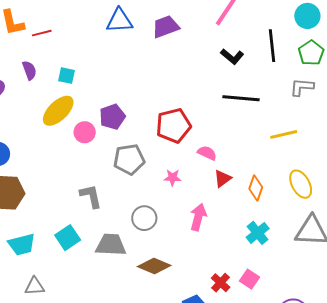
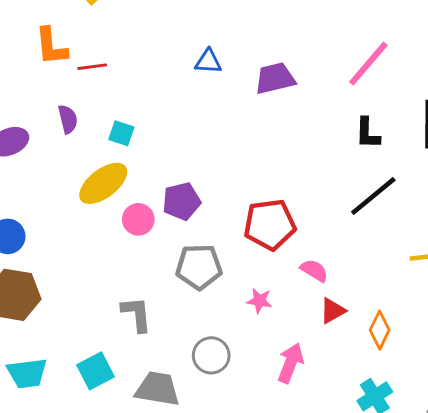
blue triangle: (119, 21) -> (208, 62), size x0.7
black L-shape: (232, 56) -> (368, 133), turned 45
black line: (241, 98) -> (373, 196), turned -51

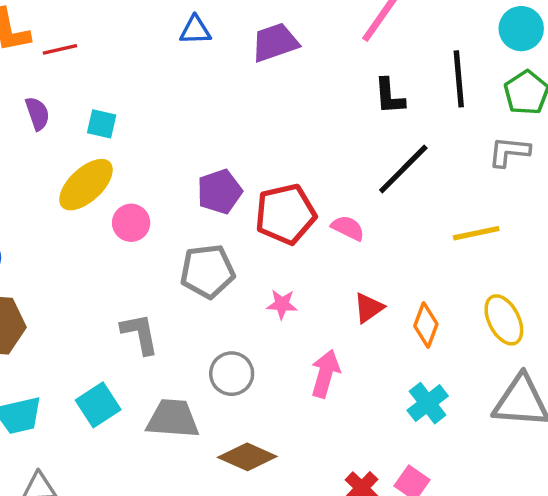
purple pentagon: (182, 201) -> (220, 192), moved
pink semicircle: (314, 270) -> (348, 228), moved

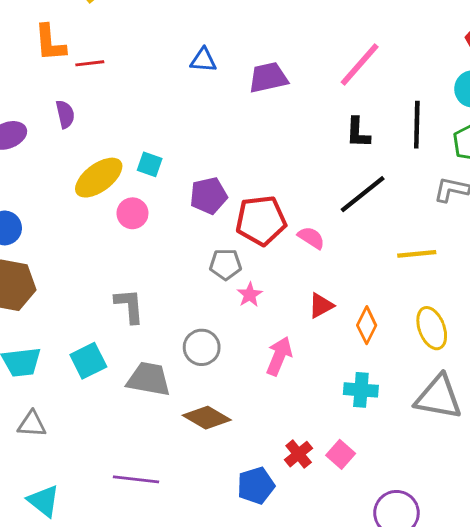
cyan square: (102, 124) -> (150, 164), moved
gray pentagon: (207, 271) -> (225, 264), moved, size x0.7
pink star: (282, 304) -> (250, 295), turned 30
cyan cross: (428, 403) -> (361, 390), turned 36

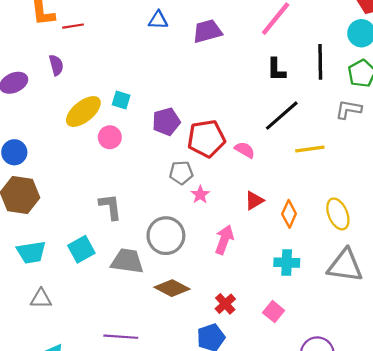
yellow line: (417, 254) -> (310, 149), moved
gray circle: (202, 347) -> (166, 236), size x1.4
red cross: (299, 454) -> (225, 304), moved

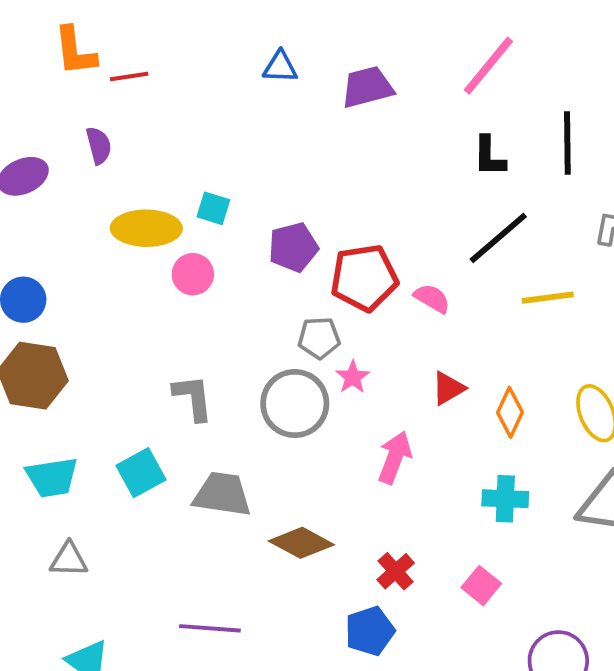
yellow ellipse: (83, 112) -> (146, 228), turned 39
gray circle: (166, 236) -> (295, 403), moved

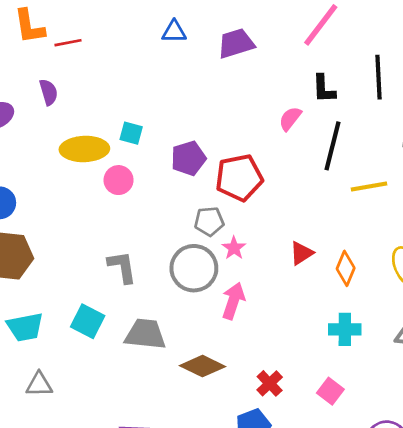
black line: (498, 238) -> (333, 146), turned -33
pink semicircle: (432, 298) -> (290, 119), moved, turned -80
pink arrow: (395, 457) -> (233, 301), moved
cyan square: (141, 473) -> (88, 321), turned -32

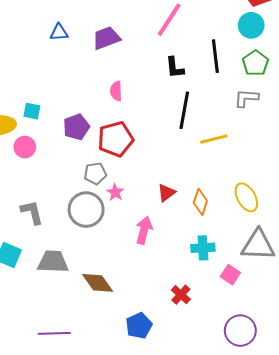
pink semicircle: (290, 119) -> (116, 91), moved, turned -36
pink arrow: (233, 301) -> (144, 230), moved
brown diamond: (202, 366) -> (98, 283), turned 32
red cross: (270, 383) -> (181, 295), moved
pink square: (330, 391) -> (230, 275), moved

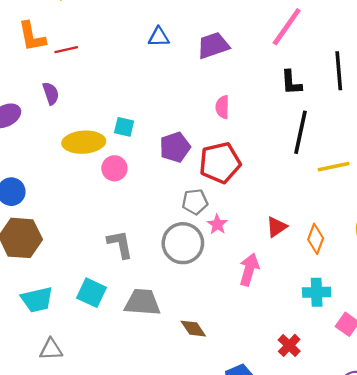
brown diamond: (98, 283) -> (193, 329), size x0.7

